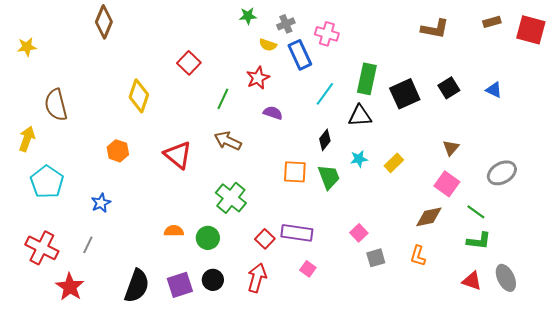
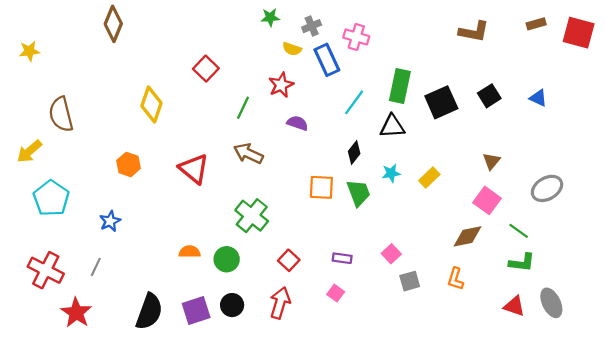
yellow arrow: (27, 139) -> (29, 151), turned -150
purple rectangle: (297, 233) -> (342, 258), moved, size x0.6

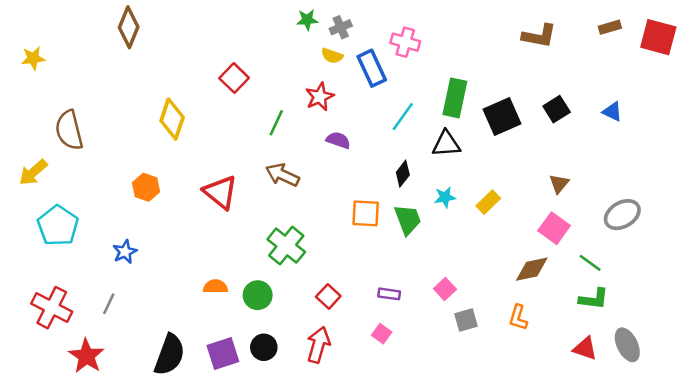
gray cross: (312, 26) -> (341, 27), moved

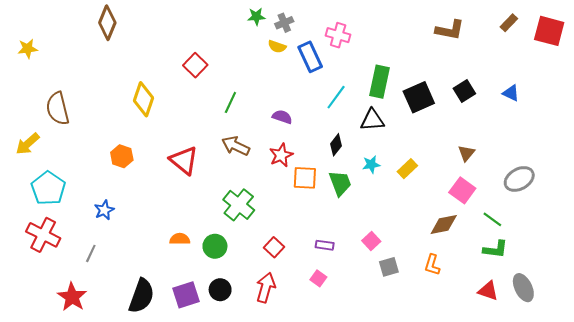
brown rectangle: (610, 27) -> (509, 23), turned -30
red star: (320, 97) -> (281, 155), moved
red cross: (52, 308) -> (43, 235), moved

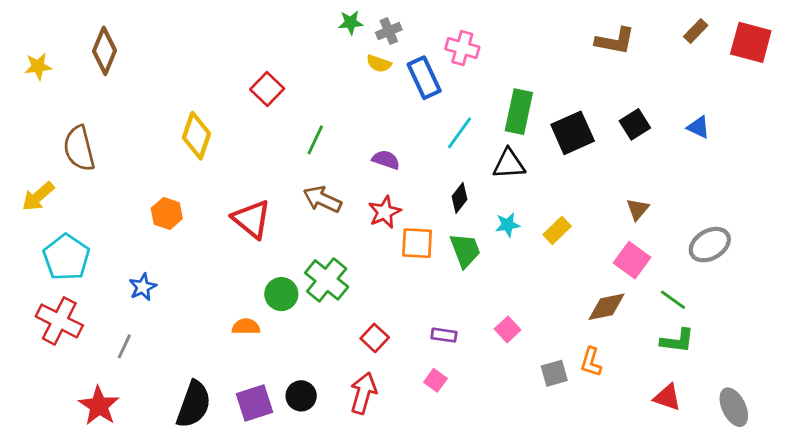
brown diamond: (107, 23) -> (105, 51), moved
green circle: (215, 246) -> (281, 294), moved
gray square: (389, 267) -> (554, 373), moved
gray ellipse: (523, 288) -> (734, 407), moved

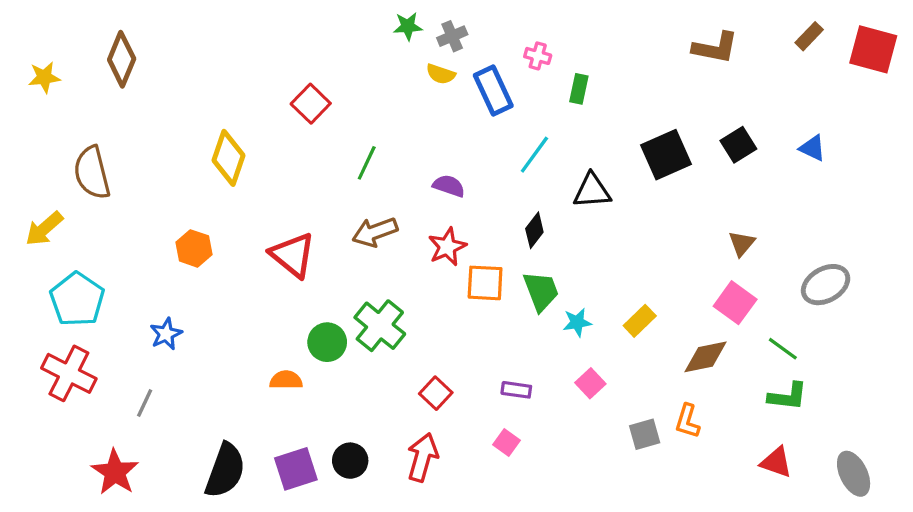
pink cross: (462, 48) -> (538, 56), size x0.7
green rectangle: (519, 112) -> (579, 89), moved, size x0.6
brown arrow: (322, 199) -> (375, 232), turned -45
cyan star: (508, 225) -> (577, 322), moved
yellow rectangle: (557, 230) -> (640, 321), moved

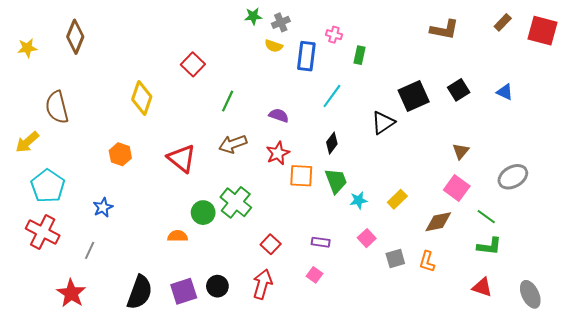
blue rectangle: (493, 90) -> (306, 56), turned 32
black triangle: (592, 191) -> (383, 123), moved, turned -30
gray square: (645, 434) -> (395, 259), moved

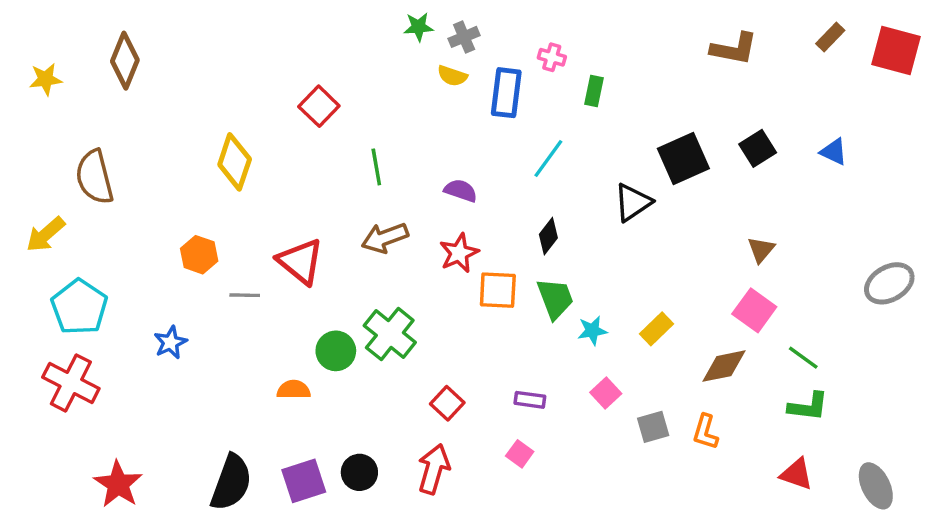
green line: (228, 101) -> (376, 167), turned -35
gray ellipse: (513, 177) -> (889, 283), moved
gray line: (90, 250) -> (245, 295), moved, turned 66

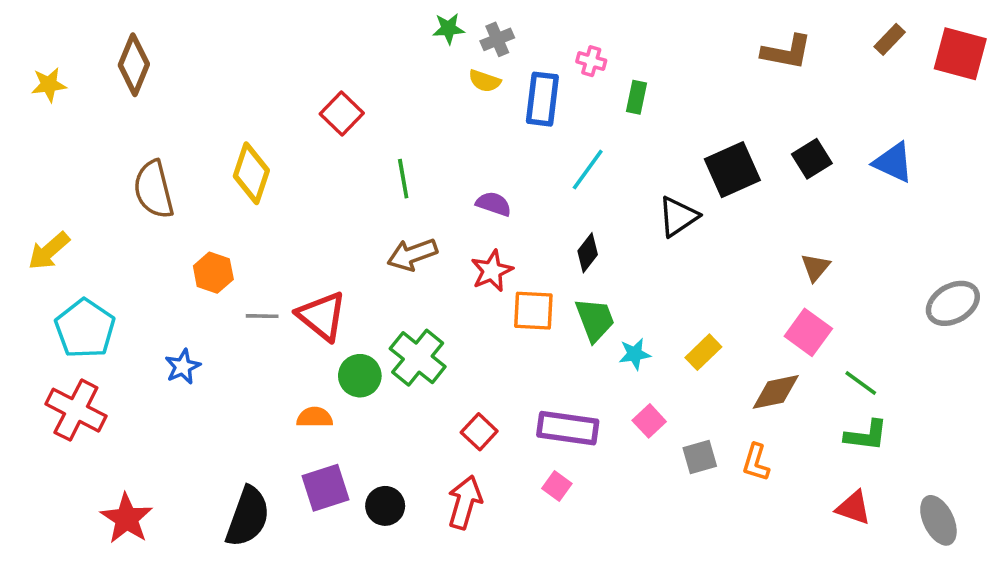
blue triangle: (834, 152) -> (893, 162), size x1.4
brown semicircle: (94, 177) -> (154, 189), moved
red triangle: (300, 261) -> (322, 316), moved
purple rectangle: (530, 400) -> (568, 428), size x1.8
purple square: (304, 481) -> (325, 488), moved

